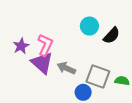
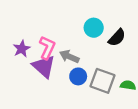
gray arrow: (66, 68) -> (69, 56), moved
blue circle: (83, 92) -> (78, 76), moved

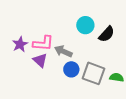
pink L-shape: (47, 48) -> (43, 43), turned 70
purple triangle: (44, 66) -> (40, 60), size x0.7

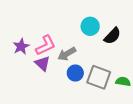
pink L-shape: (43, 43) -> (46, 45), turned -30
gray arrow: (63, 51) -> (67, 54), turned -54

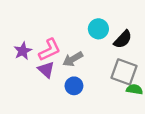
blue circle: (75, 73) -> (74, 86), moved
gray square: (99, 77) -> (124, 72), moved

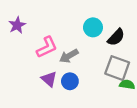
purple star: (23, 51) -> (17, 25), moved
purple triangle: (46, 70) -> (49, 79), moved

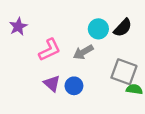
black semicircle: (116, 37) -> (123, 28), moved
gray arrow: (69, 56) -> (83, 52), moved

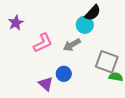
black semicircle: (123, 28) -> (93, 13), moved
purple triangle: (52, 83) -> (46, 84), moved

